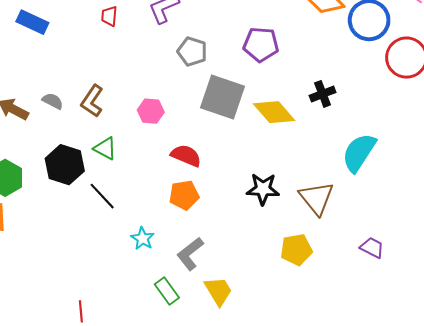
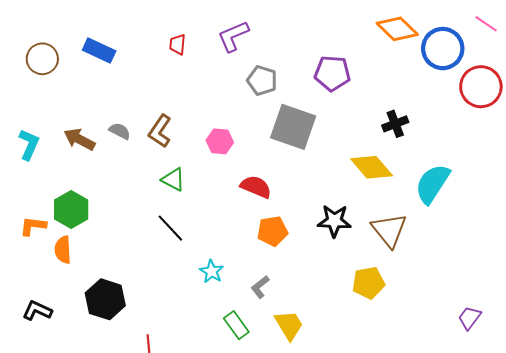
yellow diamond: (274, 112) -> (372, 167), moved
black hexagon: (65, 165) -> (105, 299), moved
orange pentagon: (184, 195) -> (272, 231), moved
purple trapezoid: (372, 248) -> (470, 318), moved, turned -80
gray L-shape: (190, 254) -> (260, 287), size x0.7

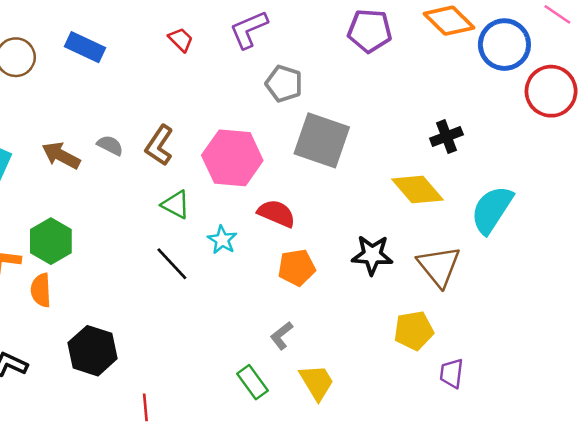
red trapezoid: (177, 44) -> (181, 40), turned 130
purple pentagon: (332, 73) -> (370, 31), moved
pink hexagon: (220, 141) -> (232, 158), size x1.8
cyan star: (212, 271) -> (222, 240), moved
purple trapezoid: (470, 318) -> (452, 373), moved, turned -30

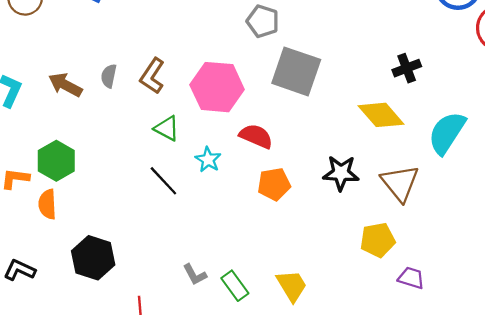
gray semicircle: (110, 145) -> (109, 76), turned -105
gray L-shape: (281, 336) -> (195, 275), moved, turned -80
purple trapezoid: (452, 373) -> (411, 278), turned 100

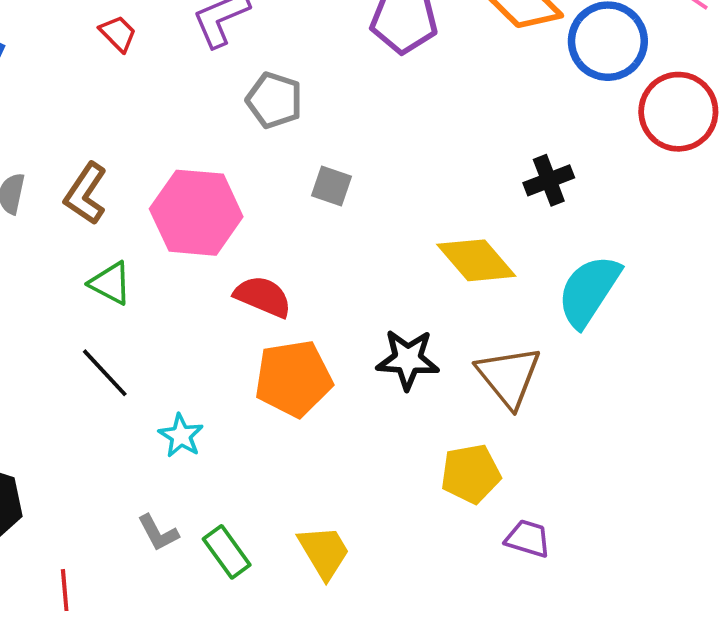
black cross: (407, 68) -> (549, 180), moved
gray square: (296, 71) -> (332, 186), size x0.5
cyan star: (208, 160) -> (181, 436), moved
orange pentagon: (274, 184) -> (293, 378), size x1.4

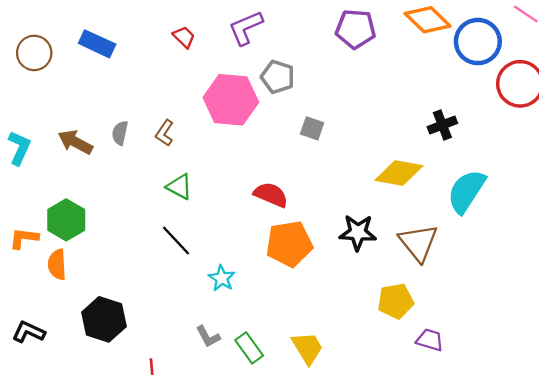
brown L-shape: (86, 194) -> (165, 133), size x0.7
pink hexagon: (196, 213) -> (231, 100), moved
yellow diamond: (476, 260) -> (399, 173), turned -39

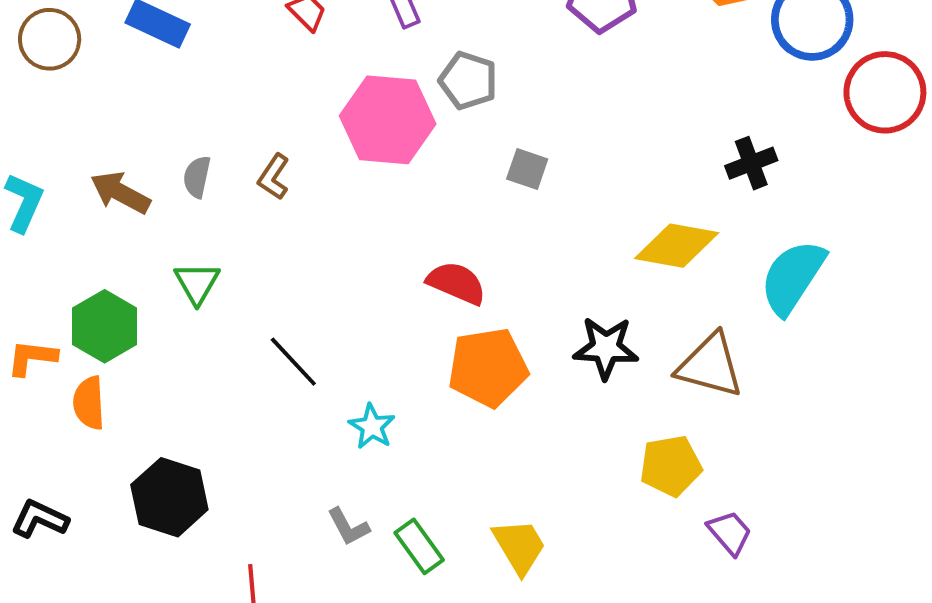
green triangle: (179, 187) -> (197, 283), moved, turned 32
brown triangle: (418, 243) -> (710, 366), turned -36
purple trapezoid: (430, 340) -> (730, 533), turned 32

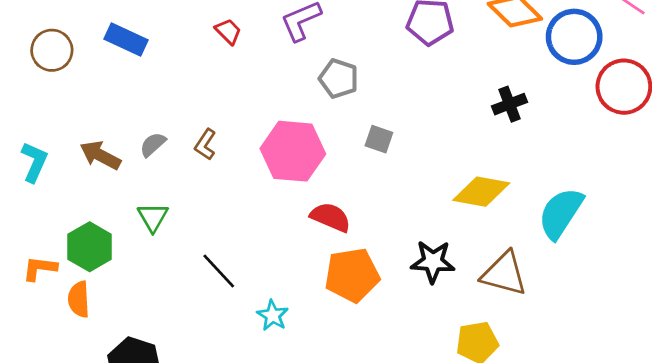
pink hexagon: (388, 120) -> (293, 151), moved
black cross: (751, 163) -> (510, 104), moved
gray semicircle: (197, 177) -> (153, 144), turned 36

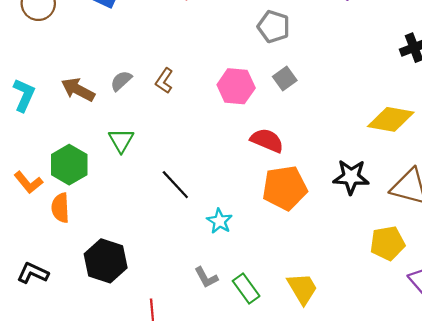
gray square: (379, 139) -> (285, 79), moved, turned 35
pink hexagon: (293, 151) -> (236, 86), size x0.7
orange L-shape: (40, 268) -> (28, 182), turned -136

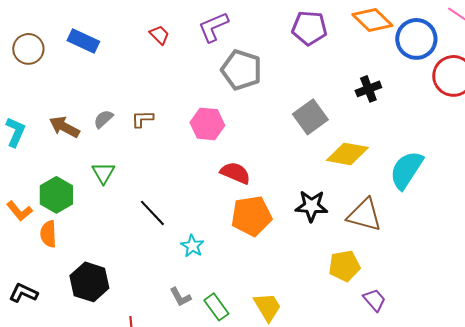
gray pentagon: (274, 27) -> (241, 70), size x1.4
gray square: (285, 79) -> (310, 117), moved, size x1.6
brown L-shape: (164, 81) -> (142, 119), turned 55

